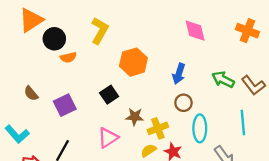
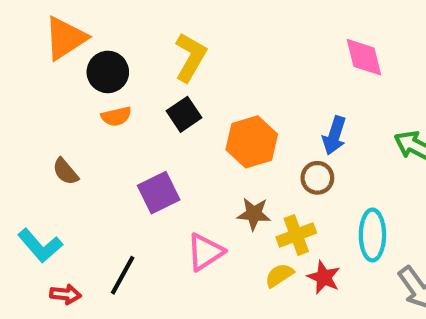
orange semicircle: (68, 57) -> (116, 116), moved
orange hexagon: (133, 62) -> (252, 142), moved
black square: (109, 95) -> (184, 114), moved
brown circle: (183, 103) -> (317, 178), moved
purple square: (65, 105) -> (159, 193), moved

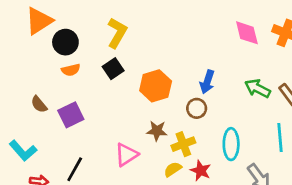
pink diamond: (364, 57) -> (247, 33), moved
purple square: (159, 193) -> (71, 115), moved

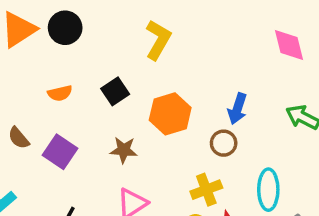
yellow L-shape: (117, 33) -> (158, 40), moved
black circle: (65, 42) -> (65, 28), moved
purple square: (71, 115) -> (60, 152), turned -30
brown star: (157, 131) -> (124, 150), moved

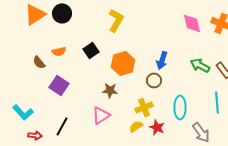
brown semicircle: (19, 138) -> (39, 62), moved
brown star: (124, 150) -> (110, 90), moved

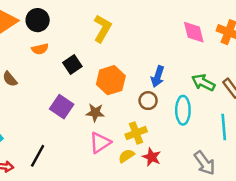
orange semicircle: (59, 51) -> (40, 49), moved
purple square: (59, 85) -> (62, 107), moved
cyan ellipse: (180, 107) -> (183, 110), moved
pink triangle: (101, 115) -> (100, 143), moved

